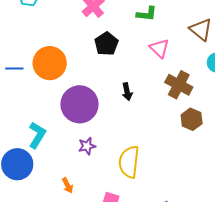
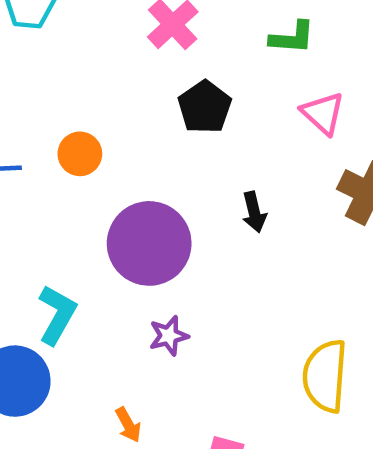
orange circle: (50, 63) -> (80, 154), size x0.6
yellow semicircle: (129, 162) -> (325, 376), moved

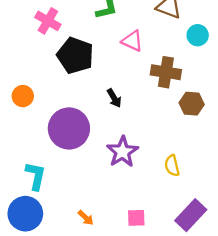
black pentagon: (205, 107) -> (75, 55), size x1.4
purple star: (169, 336) -> (122, 152), moved, size x1.6
yellow semicircle: (325, 376) -> (172, 166), size x0.6

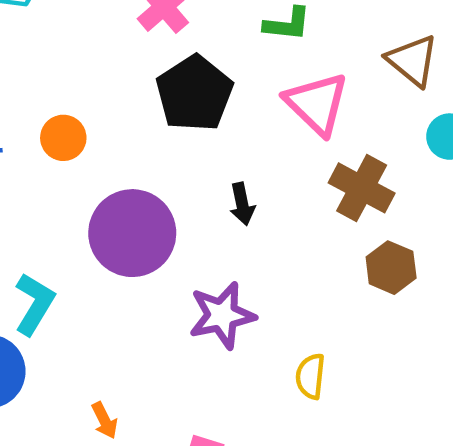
pink triangle: (132, 41) -> (317, 104), size x1.4

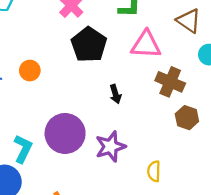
pink triangle: (317, 104) -> (146, 45), turned -36
purple circle: (132, 233) -> (65, 133), moved

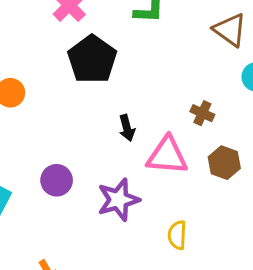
pink triangle: (146, 45) -> (167, 156), moved
brown cross: (170, 82) -> (202, 113), size x0.6
purple circle: (65, 133) -> (57, 180), size x0.6

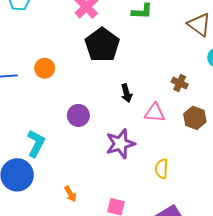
pink triangle: (167, 156) -> (155, 113), size x0.7
purple circle: (57, 180) -> (78, 115), moved

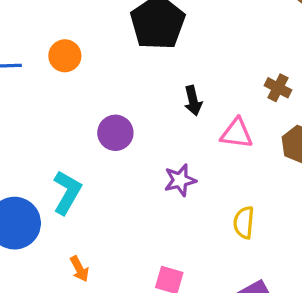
cyan L-shape: (36, 143) -> (67, 192), moved
purple star: (120, 144) -> (180, 180), size x0.7
orange arrow: (70, 194) -> (79, 269), moved

